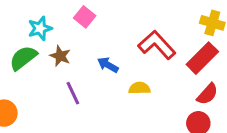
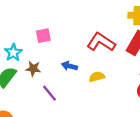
pink square: (85, 17) -> (43, 36), turned -35

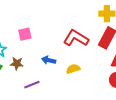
purple line: (49, 93) -> (32, 85), turned -70

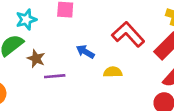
brown star: (17, 64) -> (36, 59), moved

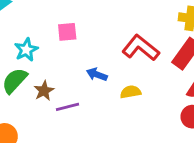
brown star: (36, 59) -> (44, 91), turned 30

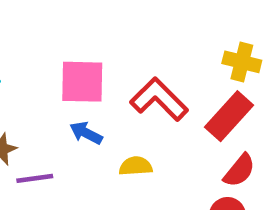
pink square: (67, 32) -> (82, 82), moved, size x1.5

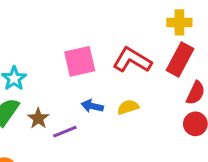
blue arrow: (86, 133) -> (92, 106), moved

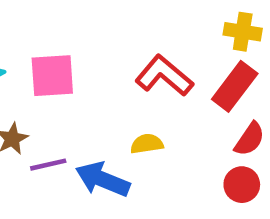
pink square: (80, 61) -> (52, 76), moved
blue arrow: (92, 106) -> (103, 179), moved, size x1.6

